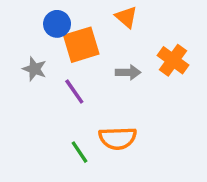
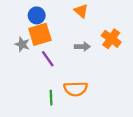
orange square: (81, 45) -> (40, 34), moved
green line: (80, 152) -> (51, 98), turned 32

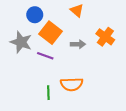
orange square: (40, 34) -> (51, 33), moved, turned -35
gray star: (22, 44) -> (21, 42), size x1.5
purple line: (48, 59) -> (45, 56), turned -35

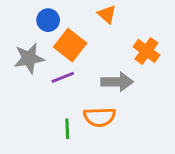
gray star: (21, 42) -> (29, 58), turned -30
gray arrow: (78, 44) -> (117, 82), moved, size x1.5
purple line: (45, 56) -> (63, 77), turned -42

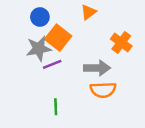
orange triangle: (107, 14) -> (88, 12), turned 42
gray star: (29, 58) -> (39, 49), moved
orange semicircle: (99, 117) -> (103, 90), moved

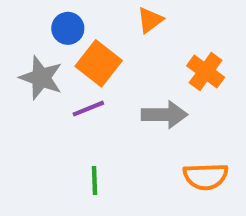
gray star: (39, 49) -> (41, 78), moved, turned 30
orange semicircle: (103, 90) -> (206, 176), moved

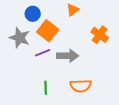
gray arrow: (164, 115) -> (68, 56), moved
orange semicircle: (206, 176) -> (81, 86), moved

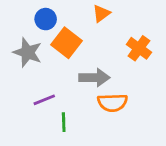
purple line: (43, 53) -> (44, 100), moved
orange semicircle: (81, 86) -> (112, 103), moved

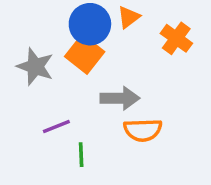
blue circle: (46, 19) -> (90, 24), moved, size x1.5
orange cross: (139, 48) -> (176, 38), moved

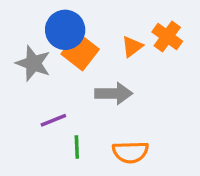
orange triangle: (129, 17) -> (132, 47), moved
blue circle: (90, 24) -> (65, 30), moved
orange semicircle: (143, 130) -> (130, 152), moved

